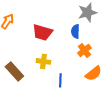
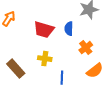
blue semicircle: (75, 31) -> (69, 29), moved

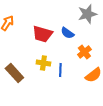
blue semicircle: (69, 29) -> (67, 33), turned -56
blue line: (62, 78) -> (60, 70), moved

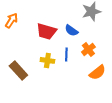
blue line: (60, 70) -> (66, 54), moved

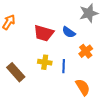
blue line: (66, 54) -> (64, 66), moved
orange semicircle: (97, 72) -> (83, 87), moved, turned -84

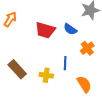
yellow cross: (45, 62) -> (46, 75), moved

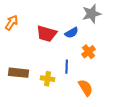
blue semicircle: (70, 29) -> (72, 33), turned -64
brown rectangle: (17, 69) -> (19, 73), turned -42

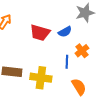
blue line: (67, 67) -> (67, 62), moved
yellow cross: (48, 79) -> (41, 78), size x1.5

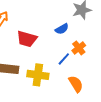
red trapezoid: (40, 33) -> (27, 39), moved
blue line: (67, 62) -> (64, 59), turned 40

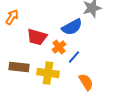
blue semicircle: (62, 29) -> (72, 27), size x1.5
orange cross: (79, 48) -> (59, 47), moved

